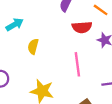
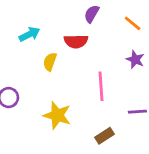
red semicircle: (82, 27) -> (76, 41), moved

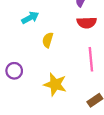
red semicircle: (76, 41) -> (87, 23), moved

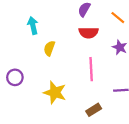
cyan arrow: (30, 18) -> (33, 25), turned -77

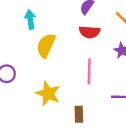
yellow semicircle: (49, 48) -> (46, 45), size x1.5
brown rectangle: (94, 110) -> (79, 114), moved, turned -64

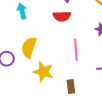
red semicircle: (90, 32) -> (62, 16), moved
yellow semicircle: (46, 45) -> (29, 47), moved

